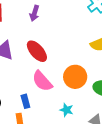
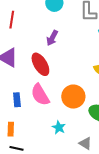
purple arrow: (34, 13) -> (52, 38), moved
blue rectangle: (25, 101) -> (17, 100), moved

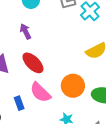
purple arrow: (52, 38) -> (25, 31), moved, turned 140

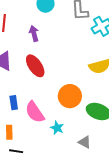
pink semicircle: (40, 92) -> (35, 112), moved

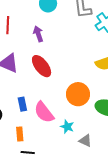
gray triangle: (85, 142) -> (85, 141), moved

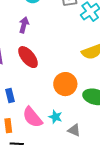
purple arrow: (38, 34) -> (24, 25), turned 35
pink semicircle: (44, 112) -> (32, 117), moved

